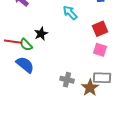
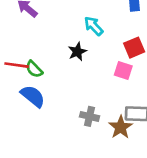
black star: (41, 34) -> (77, 52), moved
pink square: (100, 50) -> (123, 71), moved

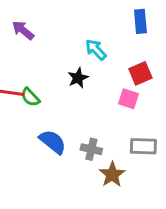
blue semicircle: (33, 96) -> (53, 142), moved
brown star: (121, 127) -> (112, 175), moved

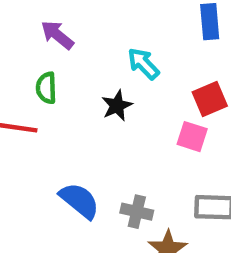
purple arrow: (23, 30) -> (57, 35), moved
green semicircle: (30, 97) -> (46, 88), moved, turned 42

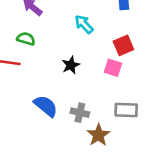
green semicircle: (46, 88) -> (26, 39), turned 108
black star: (117, 106) -> (71, 65), moved

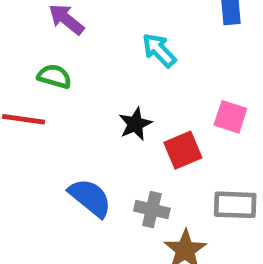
red square: (123, 45) -> (183, 150), moved
pink square: (113, 68) -> (230, 117), moved

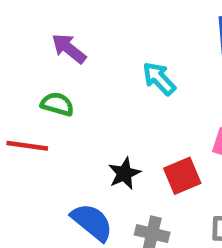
black star: (135, 124) -> (124, 173), moved

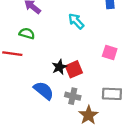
red square: (182, 176) -> (74, 69), moved

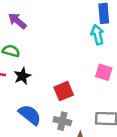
cyan arrow: (76, 21) -> (97, 35), moved, turned 30
black star: (59, 67) -> (22, 76), moved

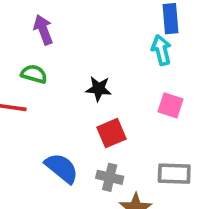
purple arrow: (17, 21) -> (43, 30), turned 30
black star: (22, 76) -> (99, 89), moved, turned 30

